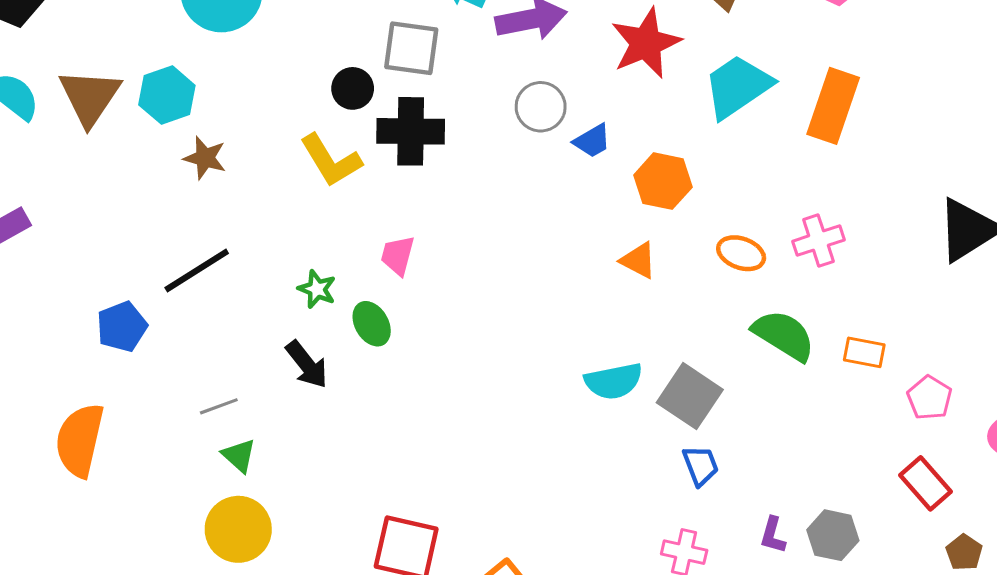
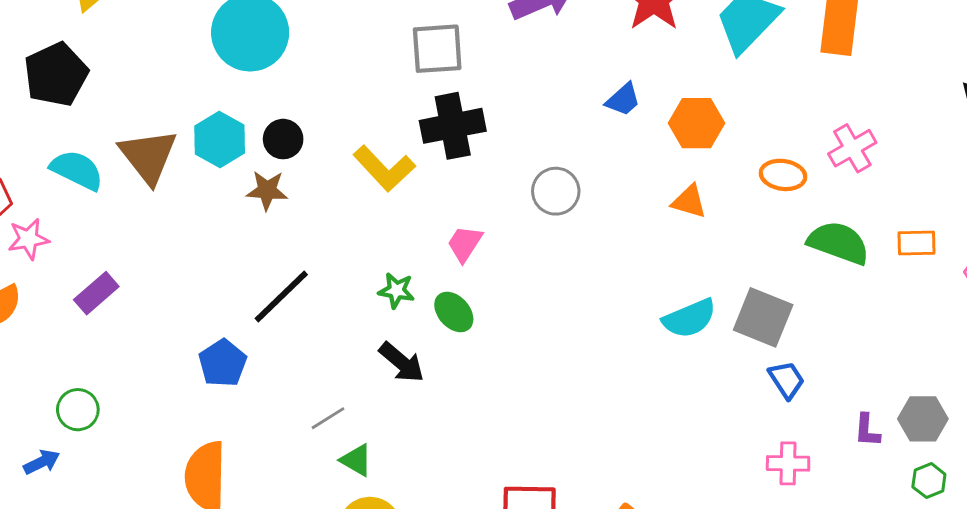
black circle: (353, 88) -> (283, 139), moved
gray circle: (541, 107) -> (556, 191), moved
pink trapezoid: (398, 255) -> (465, 244), turned 30

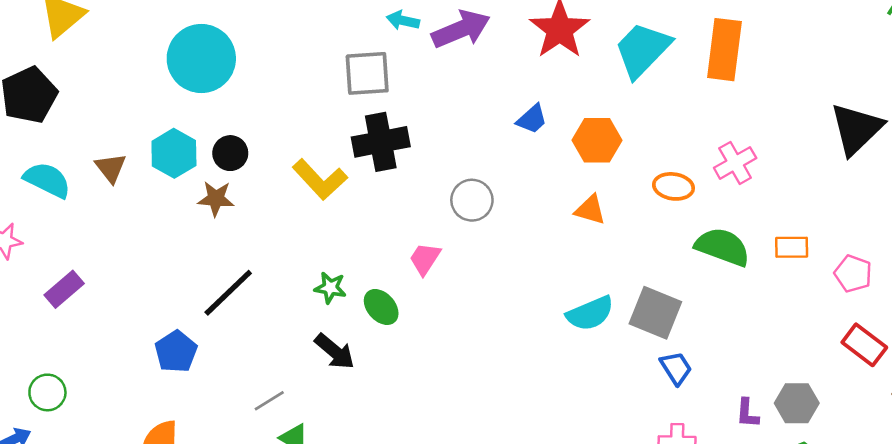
brown triangle: (148, 156) -> (111, 168), size x0.6
pink trapezoid: (465, 244) -> (425, 259), moved

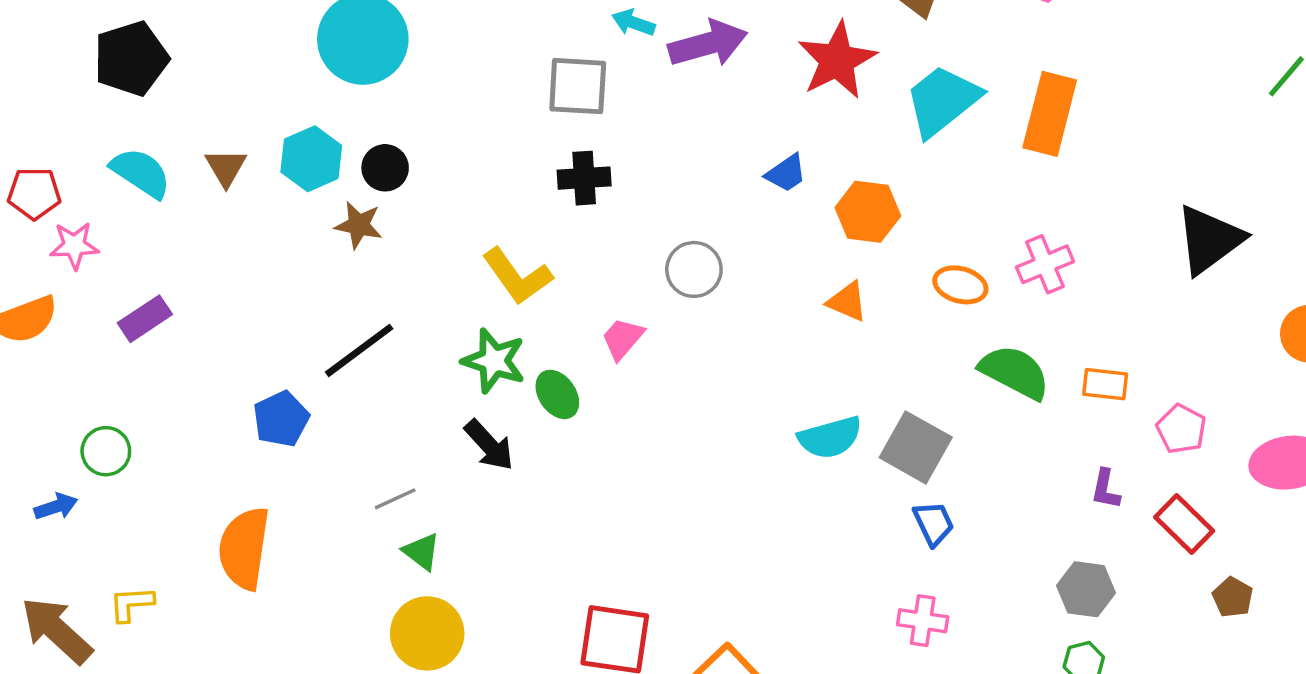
black cross: (381, 142) -> (584, 178), size x0.7
yellow L-shape: (320, 179) -> (517, 276), moved
green star: (330, 288) -> (494, 361), size x1.5
purple L-shape: (747, 413) -> (1106, 489), moved

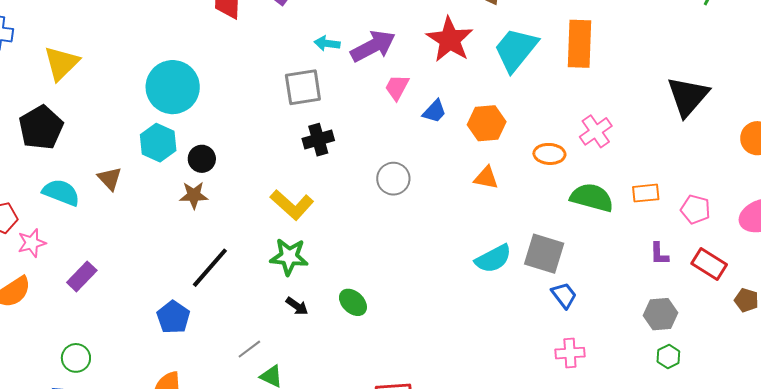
cyan hexagon: (311, 159) -> (158, 143), moved
pink trapezoid: (623, 339) -> (397, 87), moved
green ellipse: (557, 394) -> (353, 302), moved
black arrow: (489, 445) -> (297, 306), size x0.7

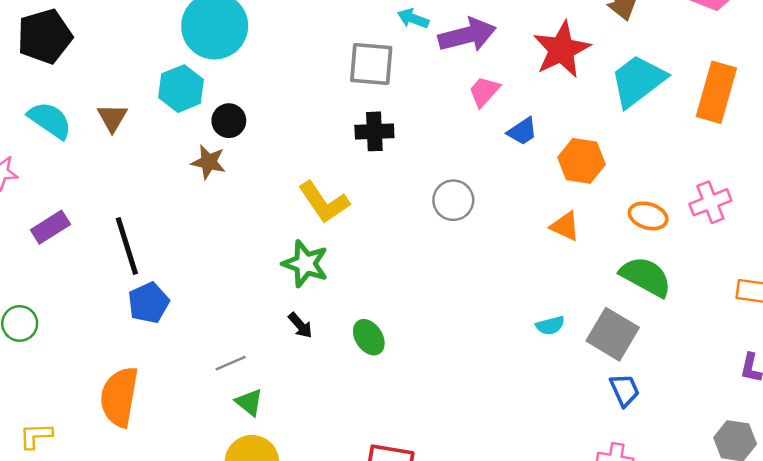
green semicircle: (592, 198) -> (646, 277), moved
cyan semicircle: (493, 259) -> (550, 325), size x0.6
black line: (210, 268) -> (127, 246), moved, turned -72

